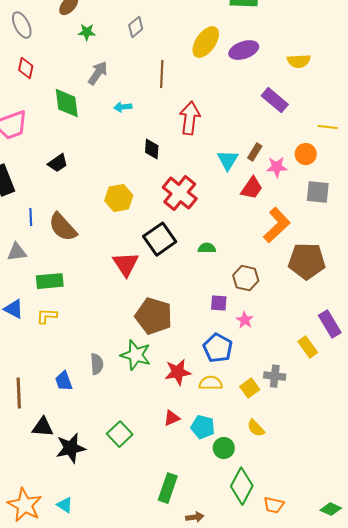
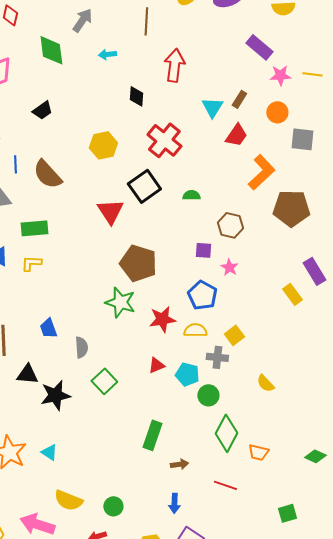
orange circle: (306, 154) -> (277, 112), moved
pink star: (277, 167) -> (280, 75), moved
gray semicircle: (97, 364) -> (81, 347), moved
gray cross: (275, 376) -> (217, 357), moved
yellow semicircle: (256, 428) -> (265, 383), moved

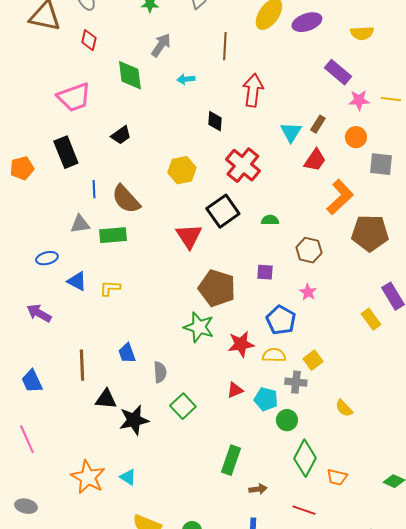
green rectangle: (34, 228) -> (113, 235), moved
purple square: (203, 250) -> (265, 272), moved

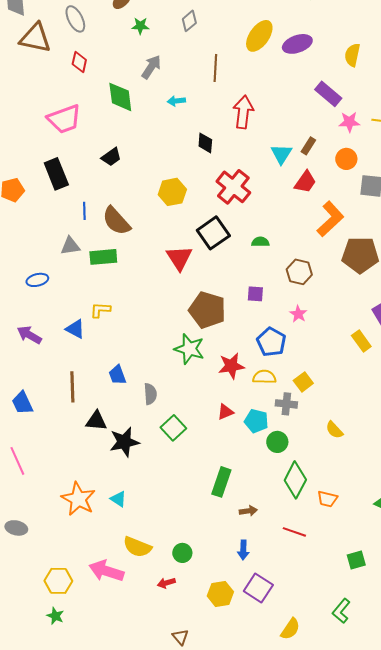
yellow semicircle: (362, 33) -> (352, 55), turned 105
blue triangle: (77, 281) -> (75, 329), moved

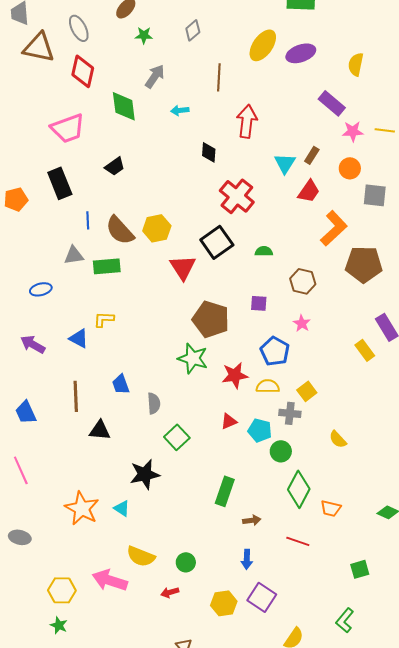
red diamond: (79, 62) -> (83, 71), size x1.5
yellow hexagon: (172, 192) -> (157, 228), moved
black star: (124, 442) -> (145, 474), moved

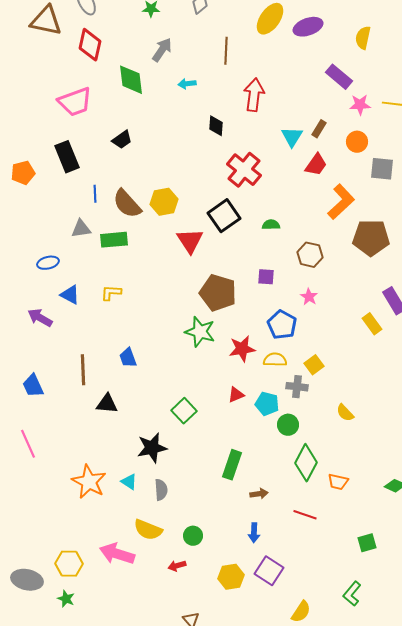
blue triangle: (79, 338) -> (70, 295), moved
gray semicircle: (154, 403) -> (161, 490), moved
gray ellipse: (20, 537) -> (27, 580), moved, size x1.4

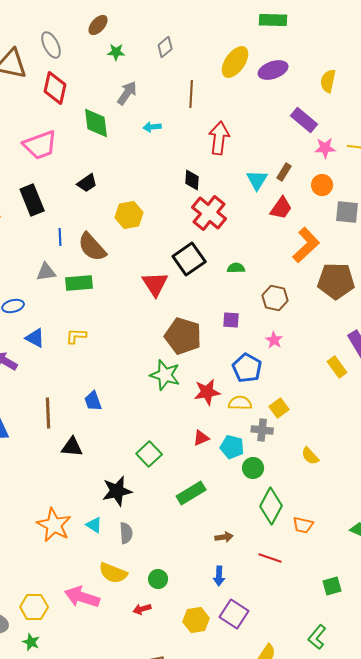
black diamond: (216, 126) -> (192, 180), moved
yellow hexagon: (164, 202) -> (129, 215), moved
green rectangle: (232, 465) -> (191, 493), moved, turned 40

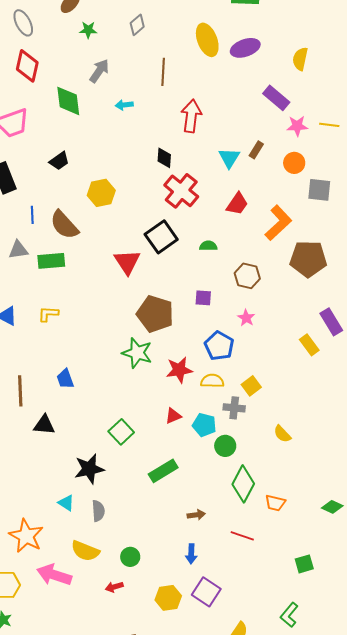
yellow ellipse: (235, 62) -> (207, 40), turned -56
red trapezoid: (281, 208) -> (237, 204), moved
orange star: (54, 525) -> (26, 536), moved

